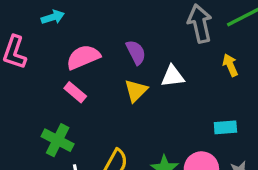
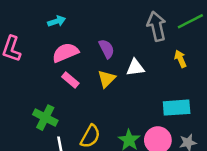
cyan arrow: (53, 17) -> (57, 21), moved
pink rectangle: (75, 92) -> (70, 80), moved
cyan rectangle: (225, 127) -> (177, 108), size x1.5

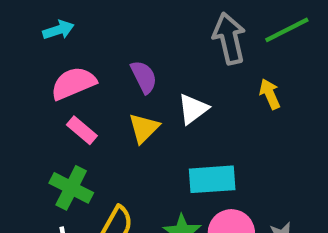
white triangle: (135, 68) -> (193, 109), turned -30
cyan rectangle: (177, 108) -> (212, 179), moved
green cross: (45, 118) -> (71, 188), moved

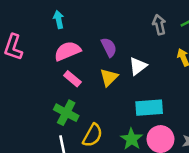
cyan arrow: (58, 30) -> (59, 20), turned -84
gray arrow: (229, 38) -> (159, 25), size x0.7

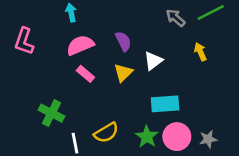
gray arrow: (159, 25) -> (176, 18), turned -36
green cross: (66, 113) -> (51, 113), moved
yellow semicircle: (93, 135) -> (106, 133), turned 30

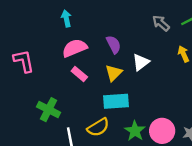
pink L-shape: (24, 41) -> (24, 61), moved, turned 150
cyan rectangle: (165, 104) -> (116, 101), moved

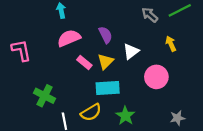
pink rectangle: (79, 74) -> (84, 63), moved
pink circle: (162, 131) -> (156, 77), moved

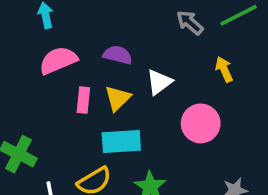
purple semicircle: (105, 35) -> (118, 55), turned -49
pink rectangle: (84, 63) -> (83, 100), turned 56

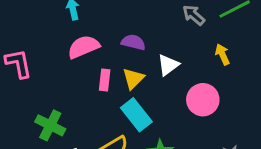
cyan rectangle: (121, 142) -> (136, 115), turned 56

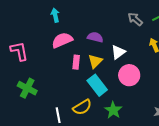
pink circle: (203, 100) -> (129, 75), moved
green cross: (50, 125) -> (27, 88), moved

